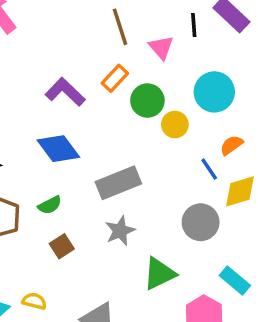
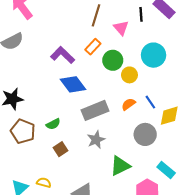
brown line: (120, 27) -> (96, 15), turned 35
orange semicircle: (231, 145) -> (128, 104), moved
blue diamond: (58, 149) -> (73, 84), moved

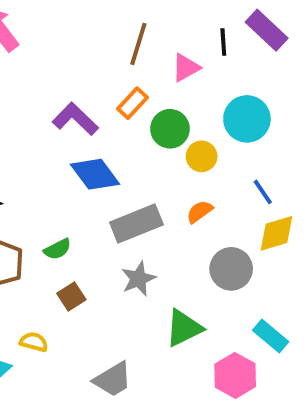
pink triangle: (121, 28) -> (186, 68), turned 42
blue line: (150, 102) -> (263, 192), moved
yellow semicircle: (44, 183) -> (34, 342), moved

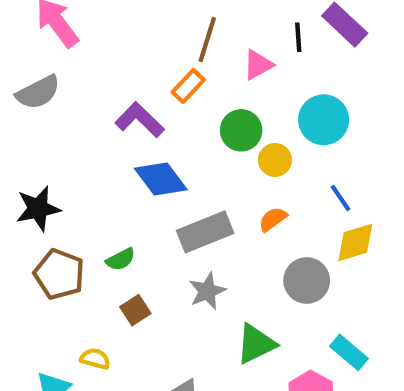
orange rectangle: (132, 103) -> (188, 86), moved

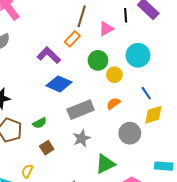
blue diamond: (161, 179) -> (59, 84), turned -30
cyan rectangle: (349, 352) -> (164, 166), moved, turned -36
yellow semicircle: (95, 359) -> (27, 171), turned -80

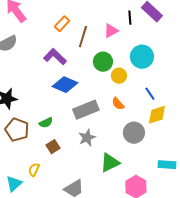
brown line: (82, 16) -> (83, 37), moved
orange rectangle: (72, 39) -> (62, 24), moved
orange semicircle: (113, 103) -> (118, 104), turned -96

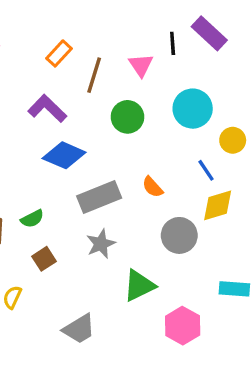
pink triangle: (111, 31) -> (141, 65), turned -35
yellow circle: (119, 76) -> (233, 140), moved

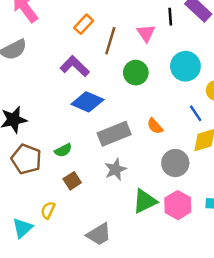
pink hexagon: (183, 326) -> (178, 205), moved

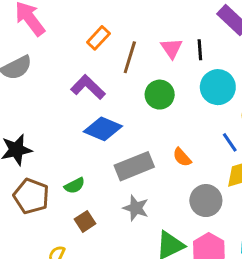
black line: (170, 17) -> (200, 50), moved
gray star: (115, 169) -> (136, 208), turned -30

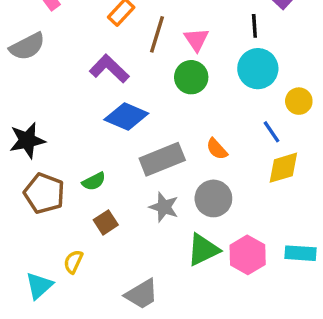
pink triangle: (172, 48) -> (196, 40), moved
black line: (200, 50) -> (254, 26), moved
gray circle: (206, 201) -> (213, 198), moved

